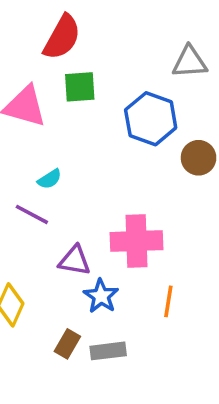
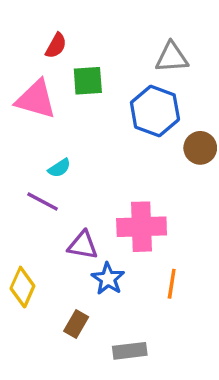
red semicircle: (62, 37) -> (56, 46), moved, size x0.6
gray triangle: (190, 62) -> (172, 57), moved
gray rectangle: (108, 351) -> (130, 351), moved

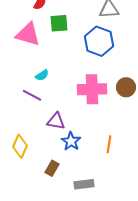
brown circle: (200, 148) -> (126, 87), moved
pink cross: (142, 227) -> (92, 89), moved

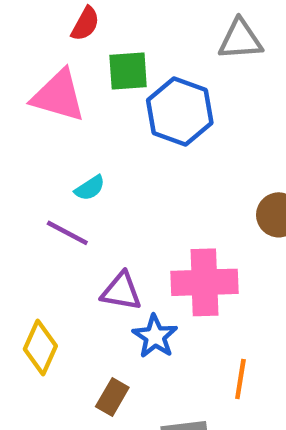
blue hexagon: (99, 41) -> (180, 111), moved
pink cross: (92, 89) -> (204, 282), moved
orange line: (109, 144) -> (240, 379), moved

